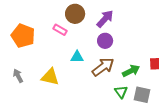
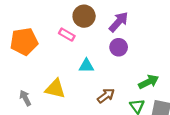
orange pentagon: (23, 36) -> (24, 41), turned -30
brown arrow: (103, 67) -> (106, 96), moved, size x0.7
gray arrow: (18, 76) -> (25, 98), moved

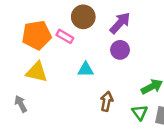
orange pentagon: (24, 41) -> (37, 35), moved
yellow triangle: (55, 89) -> (37, 72), moved
brown arrow: (106, 96) -> (107, 101), turned -42

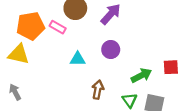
purple circle: (120, 50) -> (111, 50), moved
yellow triangle: (37, 72) -> (19, 54), moved

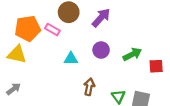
green arrow: (141, 75) -> (132, 54), moved
gray arrow: (15, 92) -> (14, 89), turned 80

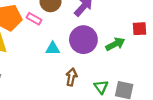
purple circle: (101, 50) -> (83, 40), size x1.6
red square: (156, 66) -> (139, 29), moved

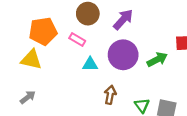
pink rectangle: (34, 19) -> (77, 39), moved

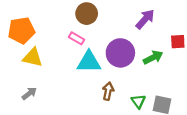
purple arrow: (123, 19) -> (145, 19), moved
orange pentagon: (43, 31) -> (21, 30), moved
cyan triangle: (90, 64) -> (89, 62), size x1.6

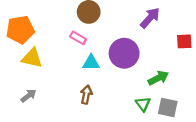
green arrow: (153, 57) -> (158, 78), moved
cyan triangle: (89, 62) -> (91, 63), size x0.7
brown arrow: (108, 91) -> (86, 95), moved

